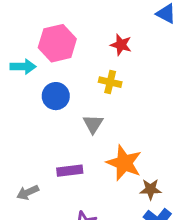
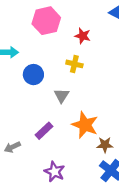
pink hexagon: (57, 43) -> (46, 21), moved
purple rectangle: (70, 171) -> (44, 131), turned -36

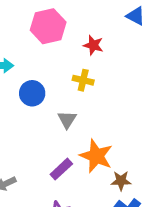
purple rectangle: (44, 131) -> (61, 169), moved

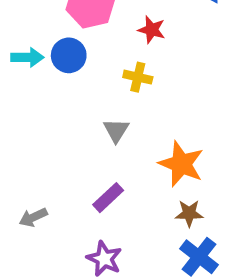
blue circle: (32, 93) -> (69, 55), moved
orange star: (96, 156) -> (181, 164), moved

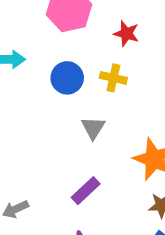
blue circle: (69, 55) -> (67, 78), moved

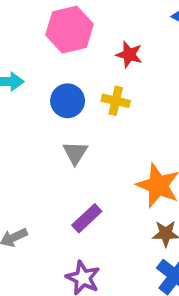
gray triangle: (93, 128) -> (75, 153), moved

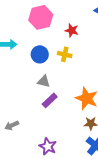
gray triangle: (75, 153) -> (44, 81), turned -48
purple rectangle: (87, 218) -> (50, 100), moved

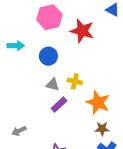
red star: (72, 30) -> (82, 31), size x1.6
yellow cross: (65, 54) -> (75, 81), moved

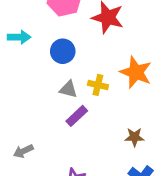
orange star: (98, 102) -> (136, 72), moved
brown star: (102, 129) -> (134, 137), moved

